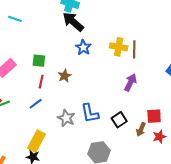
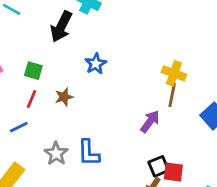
black arrow: (73, 22) -> (61, 27), moved, turned -115
yellow cross: (119, 47) -> (174, 73), moved
brown line: (134, 49) -> (172, 95), moved
black square: (119, 120) -> (159, 166), moved

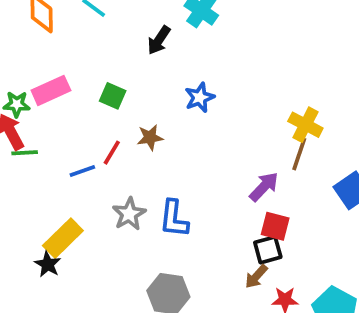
black arrow: (61, 27) -> (159, 40), size x0.7
red line: (31, 99) -> (112, 153), moved
red square: (173, 172) -> (275, 226), moved

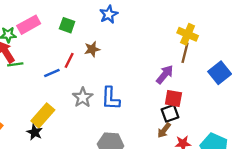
blue star: (200, 97) -> (109, 14), moved

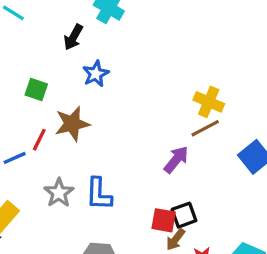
brown star: (92, 49) -> (72, 124), size x1.5
brown line: (185, 53) -> (205, 128), turned 48
red square: (173, 98) -> (164, 220), moved

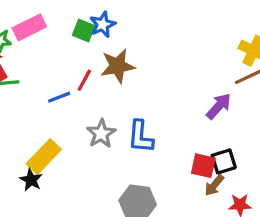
blue star: (96, 74) -> (103, 25), moved

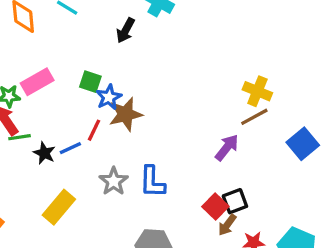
blue star: (103, 25) -> (109, 97), moved
red square: (203, 166) -> (215, 206), turned 35
black star: (31, 180) -> (44, 153), moved

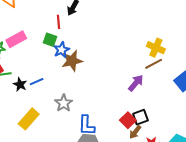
red line: (94, 130) -> (59, 22), moved, turned -32
blue L-shape: (152, 182) -> (87, 125), moved

